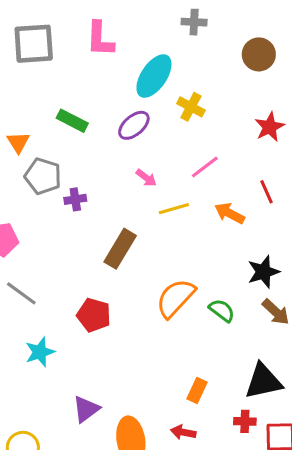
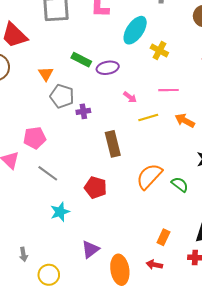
purple ellipse: (134, 125) -> (108, 68), moved, turned 30
pink line: (205, 167) -> (169, 90), turned 36
brown rectangle: (120, 249) -> (113, 144), turned -45

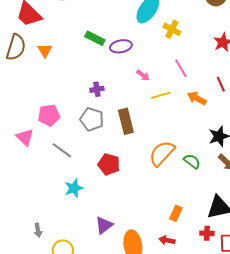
orange triangle: (46, 74) -> (45, 50), moved
pink line: (169, 90) -> (181, 68), turned 60
gray pentagon: (62, 96) -> (92, 119), moved

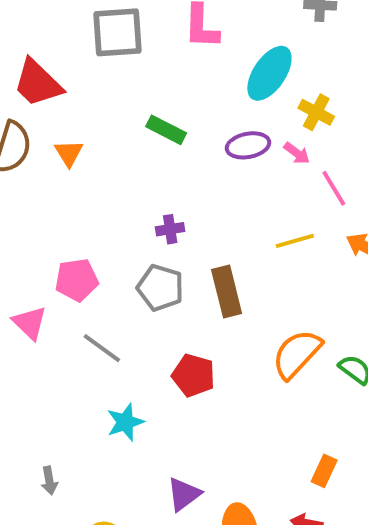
purple ellipse: (121, 46) -> (248, 145), moved
pink arrow: (143, 75) -> (297, 153), moved
gray arrow: (38, 230) -> (49, 481), moved

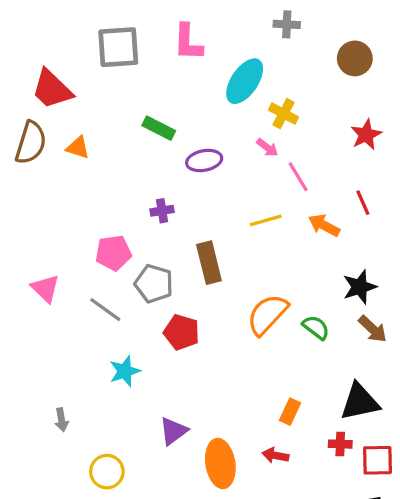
purple ellipse: (248, 145) -> (204, 161), moved
orange triangle: (69, 153) -> (78, 148), turned -40
pink pentagon: (77, 280) -> (113, 253), moved
gray pentagon: (160, 288) -> (154, 284), moved

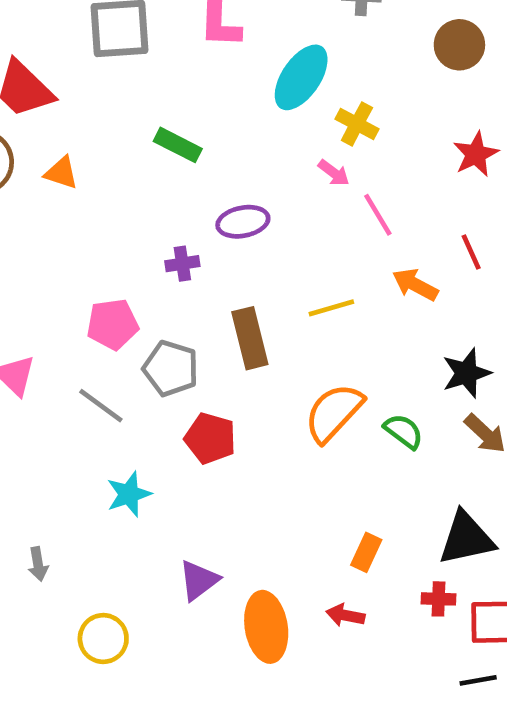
purple ellipse: (204, 161) -> (243, 222), moved
yellow line: (266, 220) -> (331, 308), moved

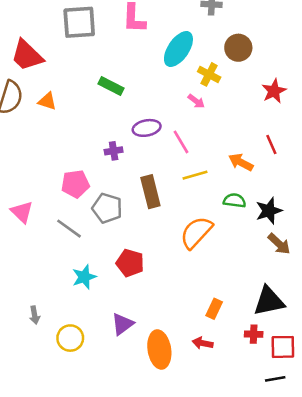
brown circle: (459, 45) -> (238, 48), moved
pink line: (378, 215) -> (181, 142), moved
green semicircle: (404, 431) -> (234, 201), moved, turned -30
red pentagon: (210, 438) -> (130, 263), moved
yellow circle: (103, 639) -> (70, 338), moved

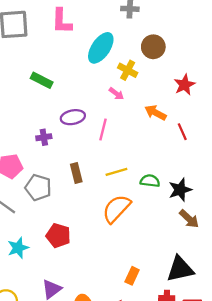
pink line: (181, 142) -> (103, 129), turned 45
orange arrow: (241, 162) -> (156, 113), moved
yellow line: (195, 175) -> (116, 172), moved
brown rectangle: (150, 192) -> (76, 173), size x0.7

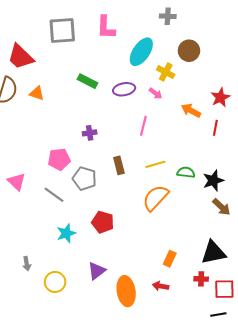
red star: (185, 85) -> (220, 97), moved
purple ellipse: (73, 117) -> (124, 89), moved
red line: (182, 132) -> (215, 128), turned 35

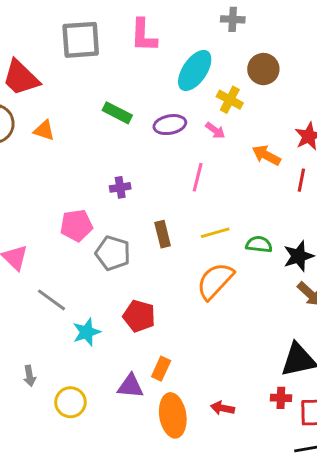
gray line: (54, 195) -> (51, 300), moved
orange rectangle: (170, 259) -> (161, 369), moved
purple triangle: (97, 271) -> (130, 386), turned 42

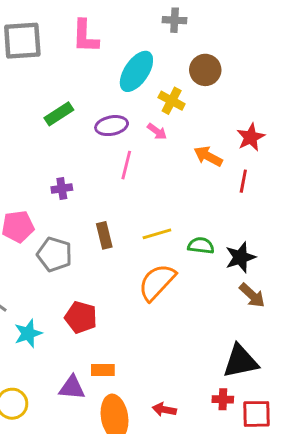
green rectangle: (117, 113) -> (59, 114), turned -60
pink line: (198, 177) -> (126, 165), moved
orange rectangle: (161, 369) -> (103, 370), turned 65

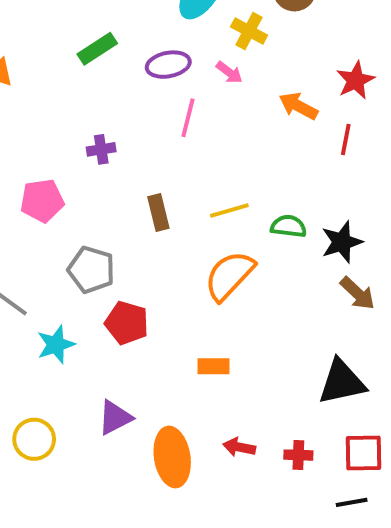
gray pentagon: (54, 254) -> (91, 270), moved
orange rectangle: (103, 370) -> (214, 366), moved
purple triangle: (72, 388) -> (115, 418), turned -32
red cross: (223, 399) -> (298, 455), moved

